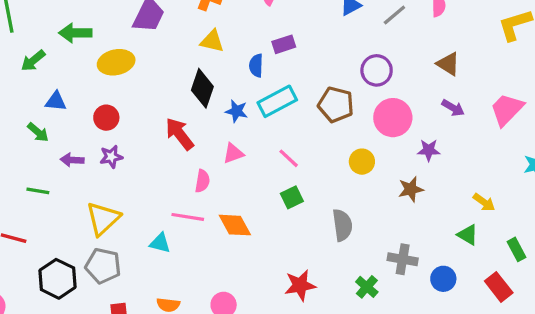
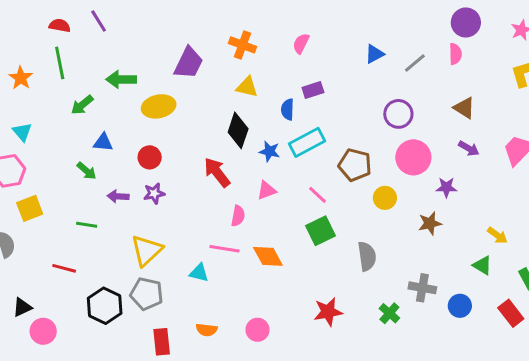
brown pentagon: (336, 105) -> (355, 165), moved
green square: (292, 197) -> (320, 231), size x1.4

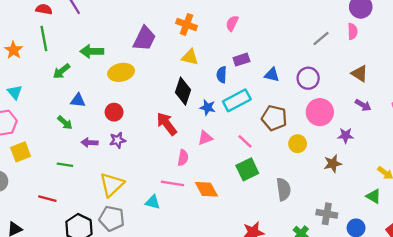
blue triangle: (374, 54) -> (272, 75), moved, turned 42

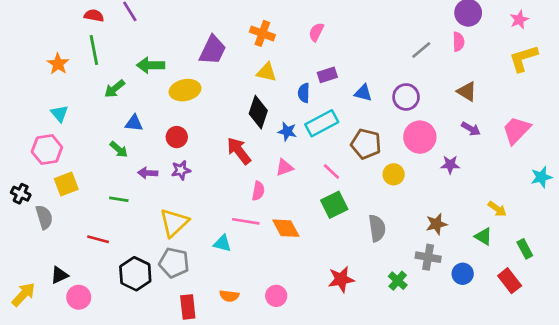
brown star: (333, 164) -> (436, 224), moved

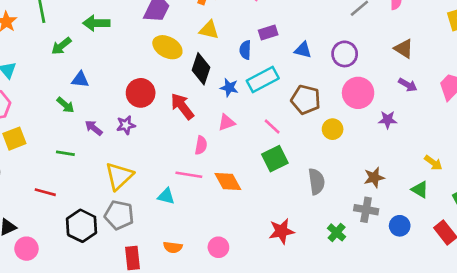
yellow ellipse: (185, 90) -> (167, 47), moved, turned 40
red circle: (177, 137) -> (141, 93), moved, size x1.4
purple arrow: (148, 173) -> (94, 128), turned 36

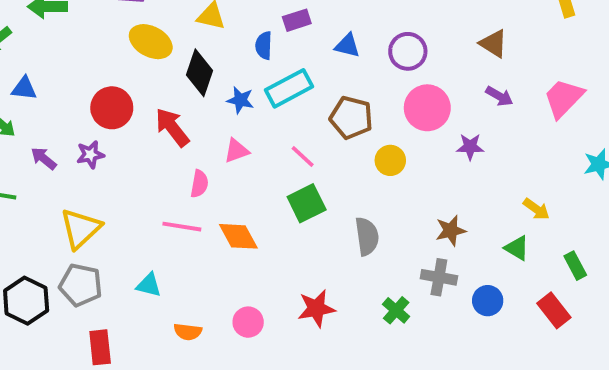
cyan triangle: (166, 196) -> (149, 285), moved
orange semicircle: (173, 247) -> (188, 332), moved
pink circle: (218, 247) -> (248, 322), moved

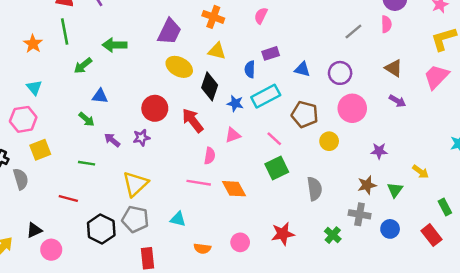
pink trapezoid: (564, 98) -> (436, 77), moved
purple star: (470, 147) -> (379, 151), moved
green triangle: (517, 248) -> (395, 190), moved, turned 35

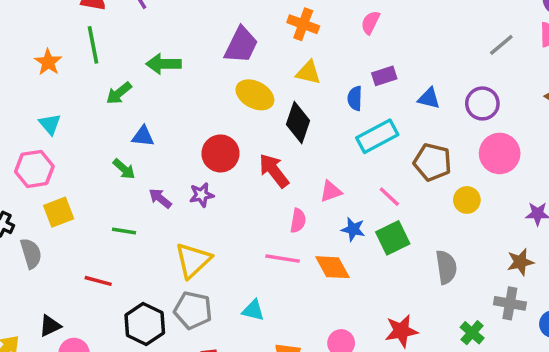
blue star: (235, 103) -> (353, 229), moved

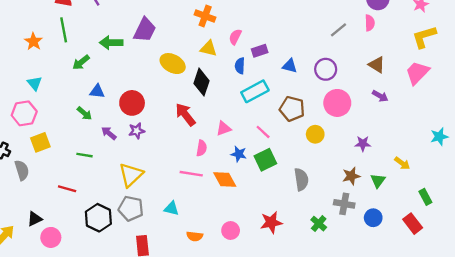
pink semicircle: (370, 23) -> (235, 37), moved
purple trapezoid: (241, 45) -> (145, 30), moved
red circle: (220, 153) -> (132, 103), moved

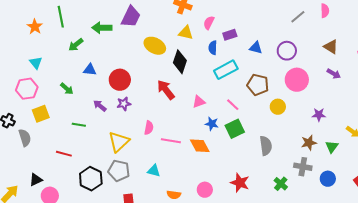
green arrow: (84, 113) -> (67, 89), moved
pink semicircle: (202, 148) -> (149, 128), moved
red star: (271, 222) -> (240, 183), turned 30

